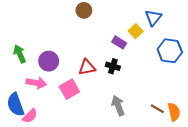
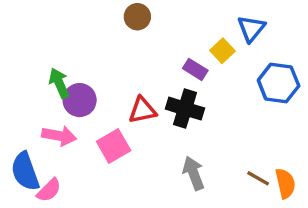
green arrow: (20, 54) -> (59, 83), moved
black cross: (113, 66) -> (185, 109), size x1.5

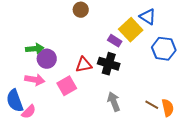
blue triangle: (251, 29) -> (148, 17), turned -36
yellow square: (222, 51) -> (131, 30), size x1.6
green arrow: (59, 83) -> (35, 49), turned 108

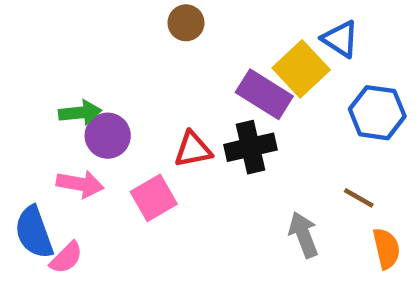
purple rectangle: (115, 41) -> (264, 94), size x1.6
black cross: (109, 64) -> (250, 147), turned -30
gray arrow: (114, 102) -> (303, 235), moved
brown line: (152, 105) -> (359, 198), moved

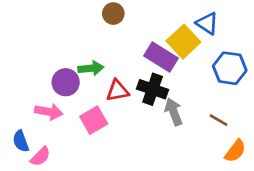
green arrow: (80, 113) -> (91, 68), moved
black cross: (250, 147) -> (153, 89), turned 32
blue semicircle: (34, 232) -> (21, 141), size x0.7
gray arrow: (303, 235) -> (174, 112), moved
orange semicircle: (386, 249) -> (235, 151), turned 50

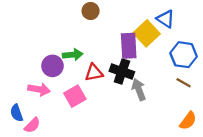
purple rectangle: (161, 57) -> (129, 46), turned 55
brown line: (218, 120) -> (184, 83), moved

